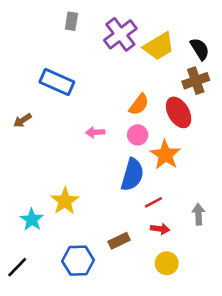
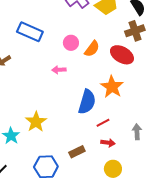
red ellipse: (179, 112) -> (122, 55), turned -30
pink circle: (138, 135) -> (71, 43), moved

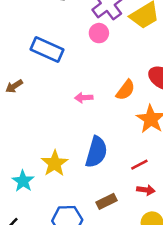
pink circle: (71, 43) -> (99, 33), moved
orange semicircle: (92, 49) -> (125, 90), moved
blue semicircle: (87, 102) -> (96, 152), moved

